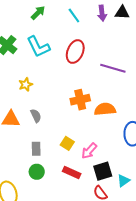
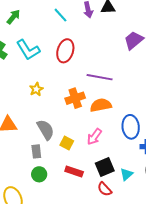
green arrow: (38, 13) -> (13, 17), moved
purple line: (113, 68) -> (100, 77), moved
yellow star: (26, 84) -> (36, 89), moved
gray semicircle: (36, 116) -> (46, 130), moved, size x1.5
pink arrow: (89, 151) -> (94, 137), moved

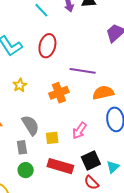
orange semicircle: (101, 105) -> (103, 93), moved
yellow square: (67, 143) -> (52, 138), turned -32
red rectangle: (74, 171) -> (60, 166), size x1.4

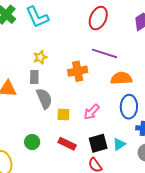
red ellipse: (47, 46) -> (98, 18), moved
gray rectangle: (22, 147) -> (34, 77), moved
red rectangle: (60, 166) -> (67, 144), size x0.7
cyan triangle: (113, 167) -> (119, 144), moved

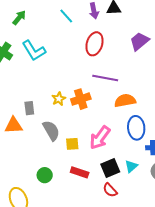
yellow star: (40, 57) -> (59, 99), moved
gray rectangle: (34, 77) -> (29, 108), moved
pink arrow: (92, 112) -> (100, 138), size x1.4

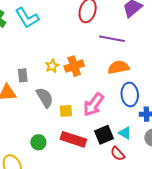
purple line: (105, 78) -> (112, 39), moved
cyan triangle: (131, 166) -> (125, 133), turned -48
red rectangle: (80, 172) -> (73, 139), size x1.4
red semicircle: (110, 190) -> (118, 154), moved

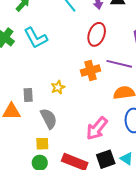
orange cross: (74, 66) -> (91, 71), moved
yellow square: (66, 111) -> (42, 144), moved

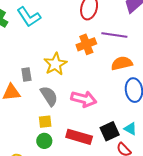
yellow star: (58, 87) -> (55, 64), size x1.6
pink arrow: (97, 128) -> (84, 99), moved, turned -110

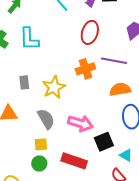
cyan L-shape: (29, 17) -> (29, 39), turned 30
gray rectangle: (26, 75) -> (24, 82), moved
black square: (110, 131) -> (104, 142), moved

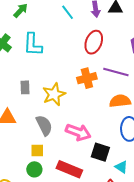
black square: (104, 142) -> (100, 152), turned 36

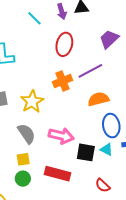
purple line: (116, 72) -> (90, 71), turned -35
cyan triangle: (121, 167) -> (107, 149), moved

